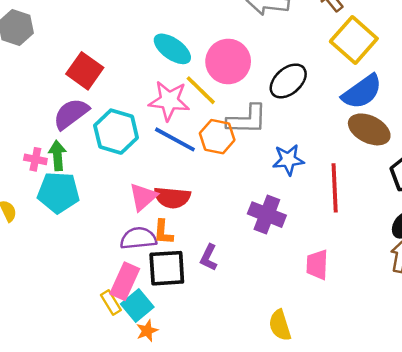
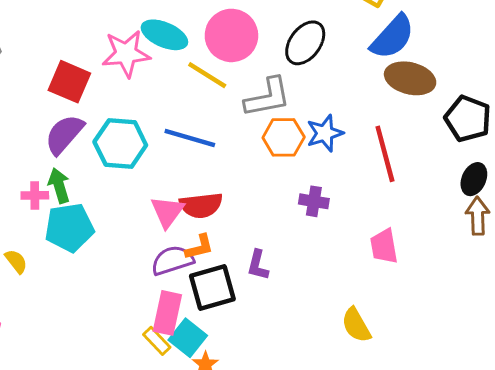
pink star: (169, 101) -> (126, 54), moved
orange hexagon: (217, 137) -> (284, 137), moved
purple cross: (267, 215) -> (314, 201), size x0.7
orange L-shape: (163, 232) -> (199, 247), turned -96

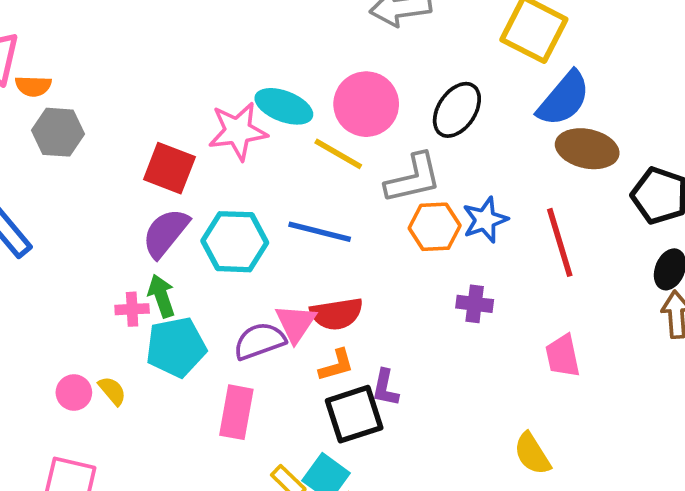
purple semicircle: (172, 260) -> (260, 341), moved
purple L-shape: (258, 265) -> (385, 388), moved
pink rectangle: (167, 313) -> (236, 412), moved

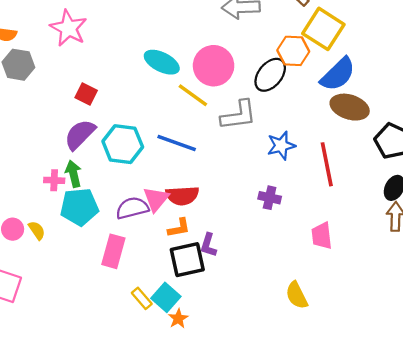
pink star: (238, 131) -> (68, 28), moved, turned 30
red square: (169, 168) -> (86, 94), size x0.7
orange hexagon: (435, 227) -> (293, 51), moved

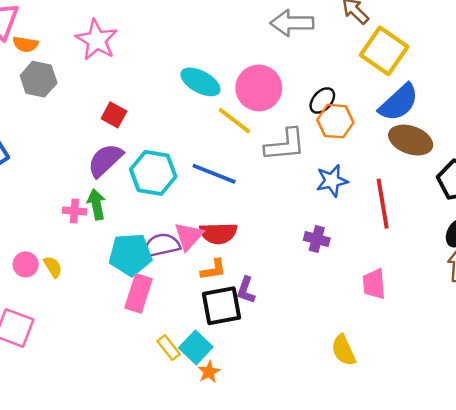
orange hexagon: (293, 51) -> (335, 121), moved
black ellipse: (270, 75) -> (322, 100), size x0.7
cyan pentagon: (79, 207) -> (130, 255), moved

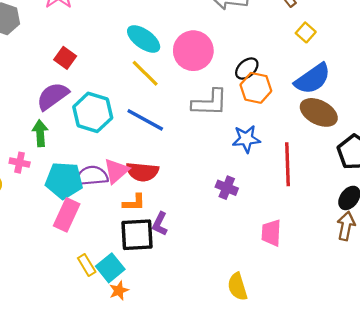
yellow square: (384, 51) -> (306, 32), size x0.5
yellow line: (234, 121) -> (145, 73), moved
pink cross: (74, 211) -> (20, 163), moved

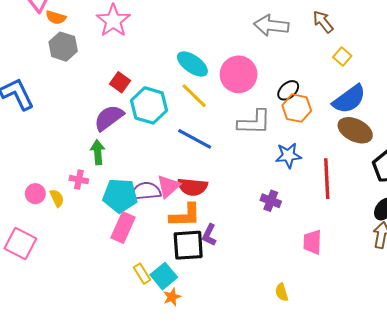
cyan hexagon: (93, 112) -> (149, 105), moved
orange L-shape: (134, 203) -> (185, 215), size x1.5
yellow semicircle: (237, 287) -> (282, 292), size x0.7

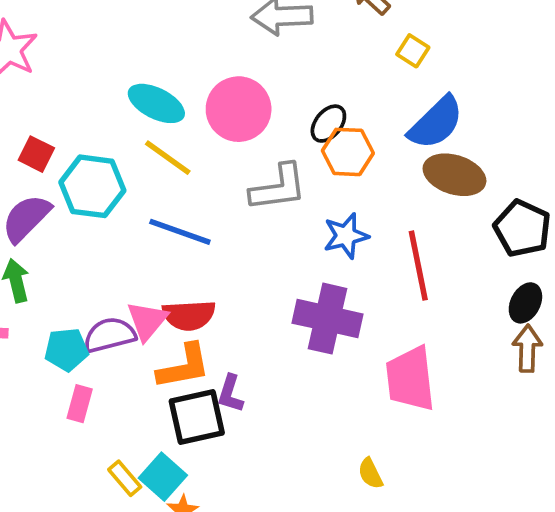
cyan pentagon: (120, 196) -> (66, 350), size x0.7
purple cross: (271, 201) -> (327, 319), size x1.8
pink rectangle: (123, 227) -> (80, 404), size x0.7
pink trapezoid: (312, 242) -> (410, 379), size x1.5

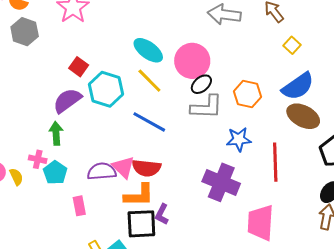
black ellipse: (328, 124) -> (201, 84), moved
pink triangle: (147, 321) -> (123, 167), turned -35
cyan pentagon: (66, 350) -> (55, 173), moved, turned 30
pink rectangle: (80, 404) -> (79, 206), turned -36

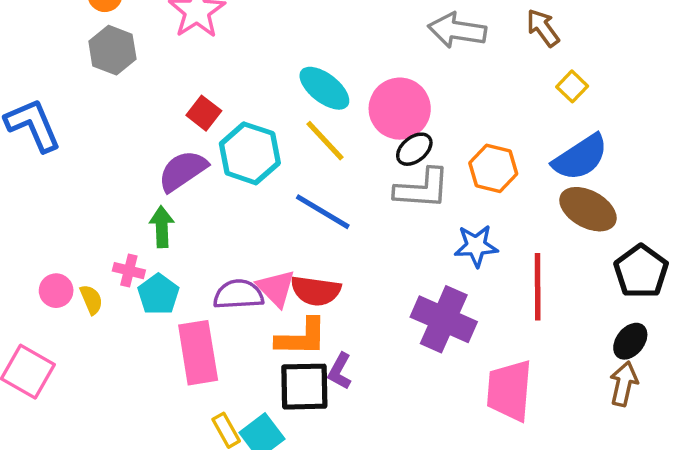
pink rectangle: (79, 206) -> (198, 353), size x1.8

